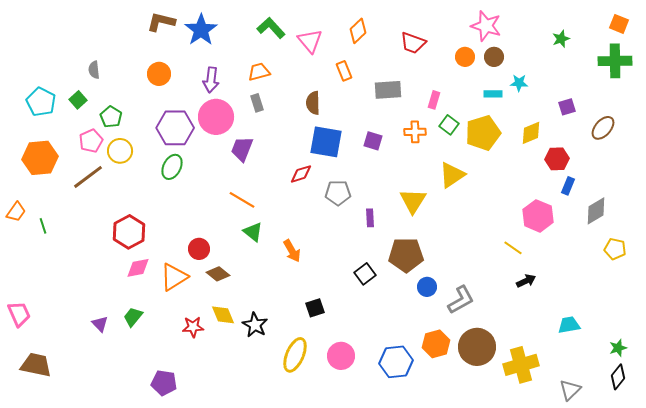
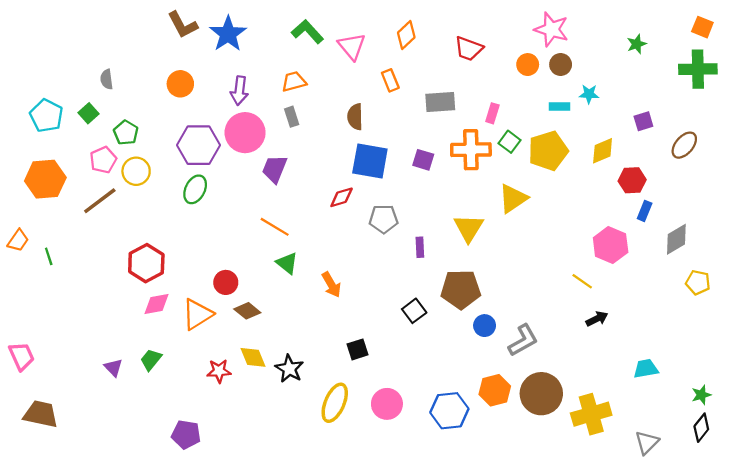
brown L-shape: (161, 22) -> (183, 25), turned -132
orange cross: (415, 132) -> (471, 150), size x1.6

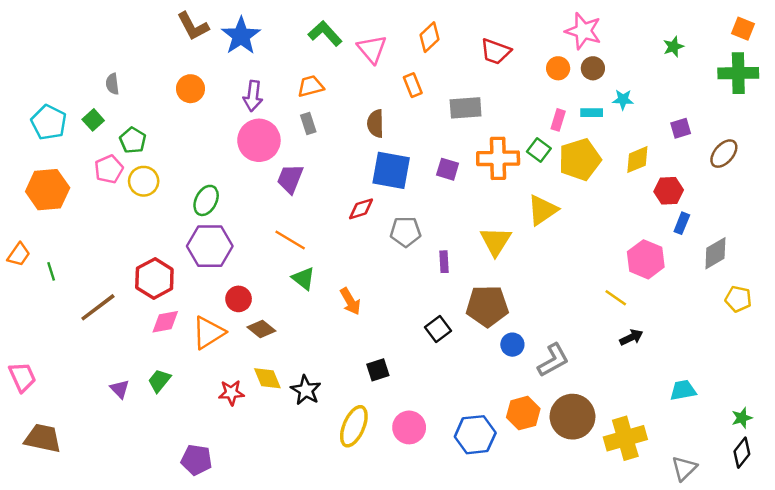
pink rectangle: (492, 113) -> (558, 120), moved
purple hexagon: (199, 145) -> (210, 246), moved
brown line: (100, 201) -> (98, 307), moved

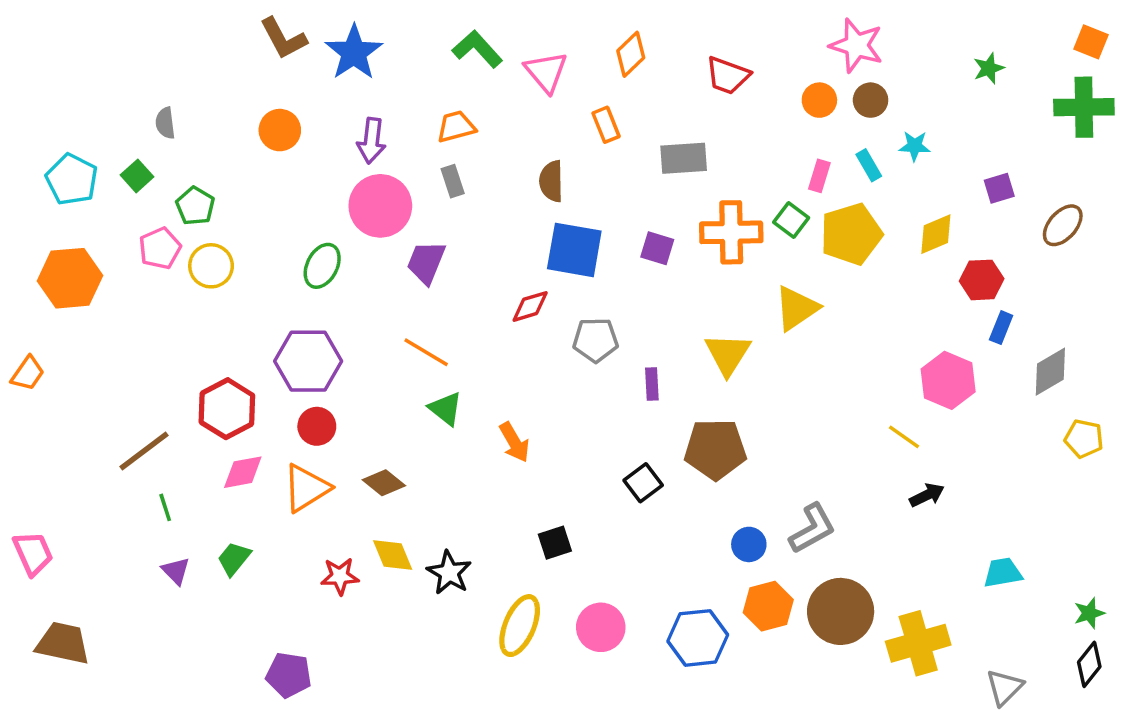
cyan rectangle: (592, 113) -> (869, 165), turned 60
green ellipse: (206, 200) -> (322, 266), moved
green line: (51, 271) -> (165, 507), moved
red circle: (239, 299) -> (317, 426), moved
blue circle: (512, 345) -> (749, 544), moved

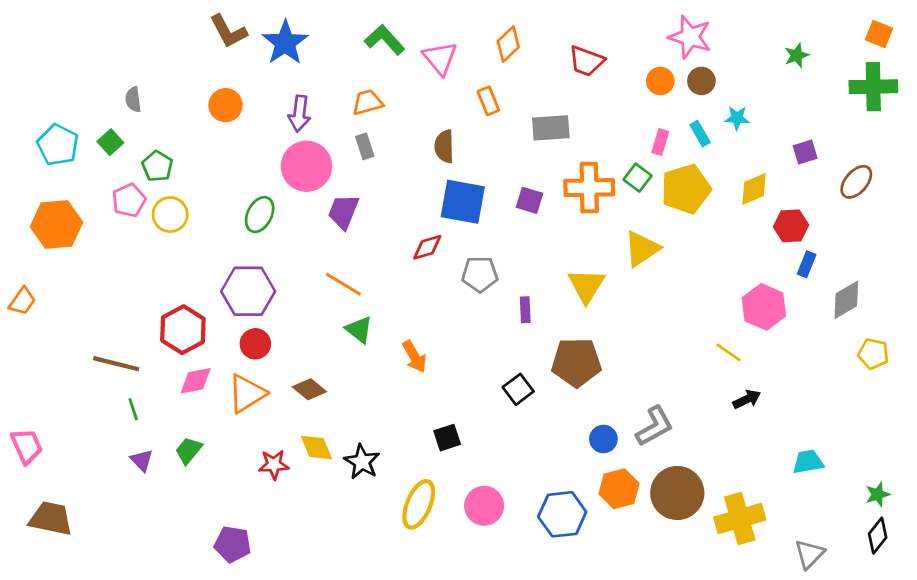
brown line: (144, 451) -> (116, 364), turned 51

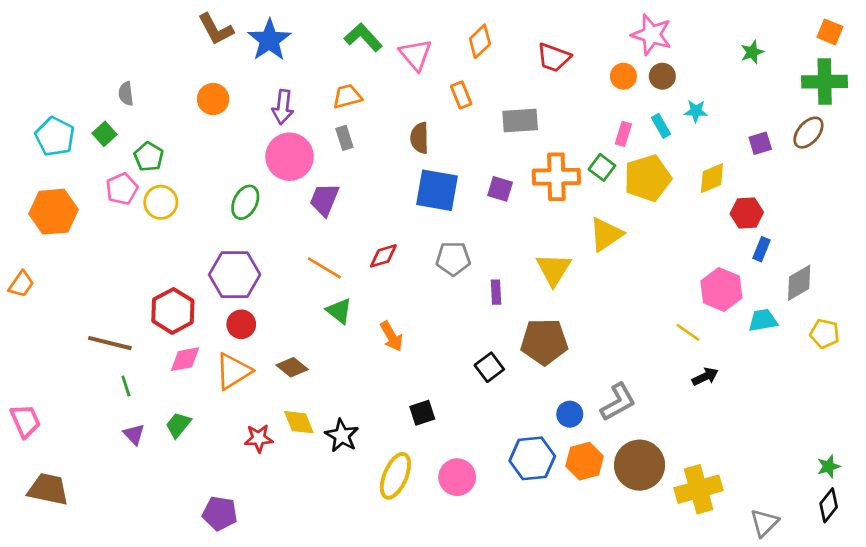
brown ellipse: (856, 182) -> (808, 133), moved
red diamond: (427, 247) -> (383, 256), moved
cyan trapezoid: (808, 462) -> (763, 320), moved
blue hexagon: (562, 514) -> (532, 458), moved

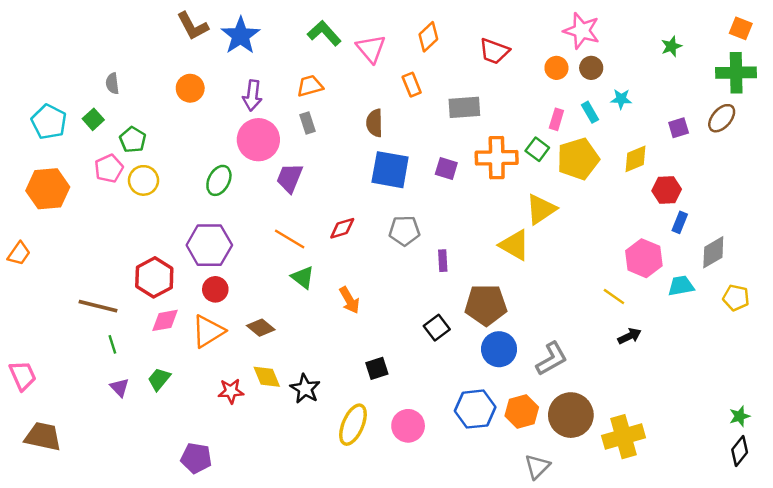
yellow triangle: (554, 269) -> (515, 245), moved, turned -32
blue circle: (570, 414) -> (499, 349), moved, size x1.5
gray triangle: (764, 523) -> (537, 467), moved

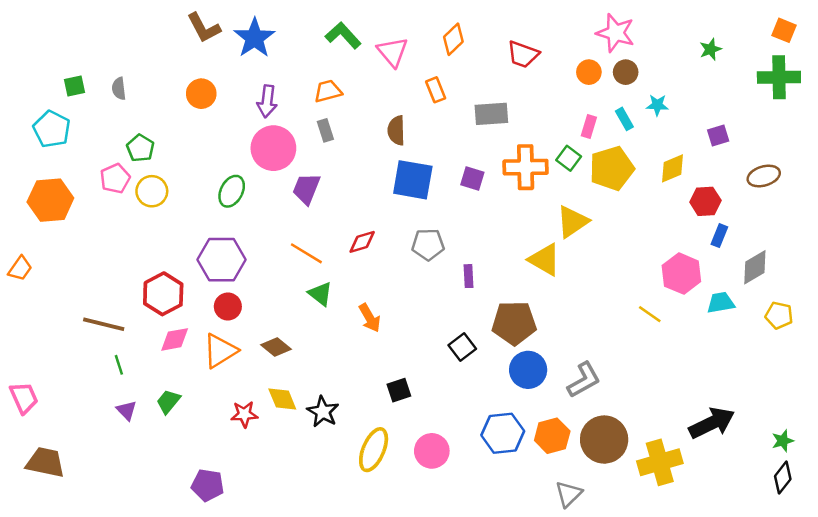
brown ellipse: (722, 118) -> (764, 176), moved, turned 32
green square: (93, 119) -> (75, 86), moved, turned 30
black arrow: (630, 336) -> (712, 423), moved, size x1.8

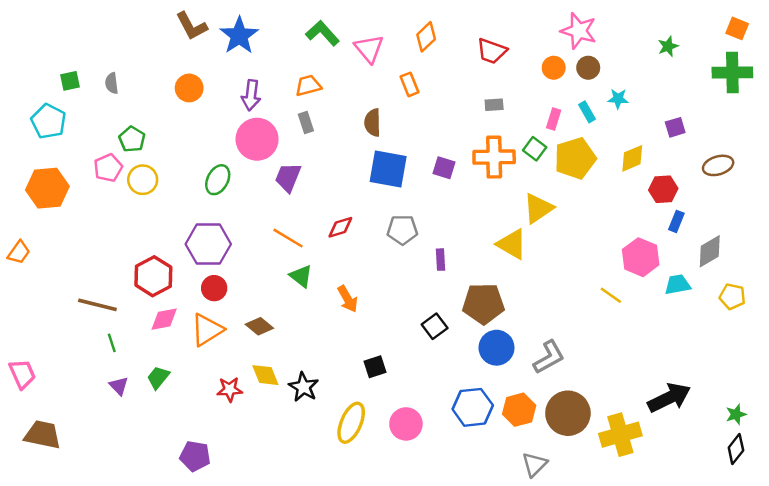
gray rectangle: (491, 114) -> (494, 105), moved, size x0.6

